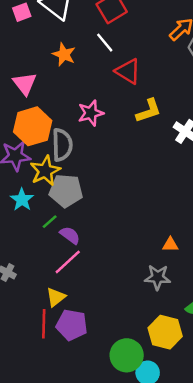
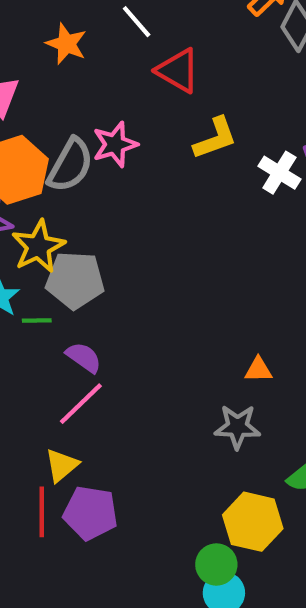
gray semicircle: (62, 145) -> (70, 165), moved, turned 32
green line: (50, 222) -> (37, 321), moved, turned 42
green circle: (127, 355) -> (216, 564), moved, size x0.7

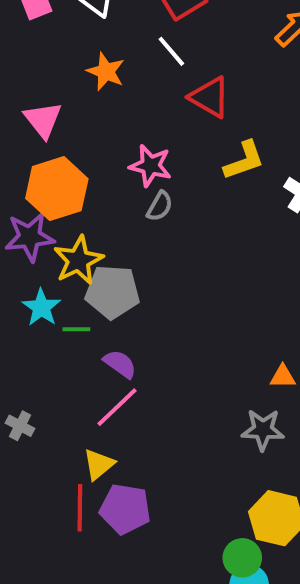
pink star: (115, 144) -> (150, 166), turned 30
gray semicircle: (70, 165) -> (160, 206), moved, size x0.6

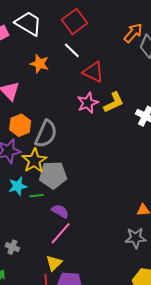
pink star: (150, 166) -> (88, 103), moved, turned -30
orange hexagon: (57, 189) -> (20, 125), size x0.7
gray semicircle: (160, 206) -> (46, 134), moved, size x1.8
cyan star: (41, 307) -> (18, 186), turned 30

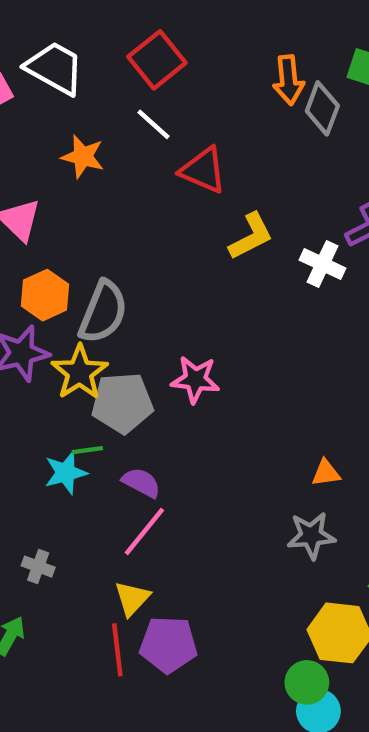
orange arrow: (133, 33) -> (288, 80), turned 135
pink star: (88, 103) -> (195, 379), moved, turned 30
cyan star: (18, 186) -> (66, 473), moved

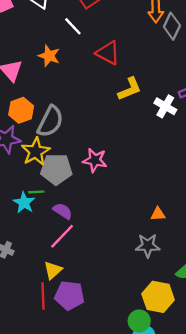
white line: (154, 124) -> (73, 26), moved
orange star: (83, 157) -> (49, 56), moved
cyan star: (66, 473) -> (24, 203), turned -30

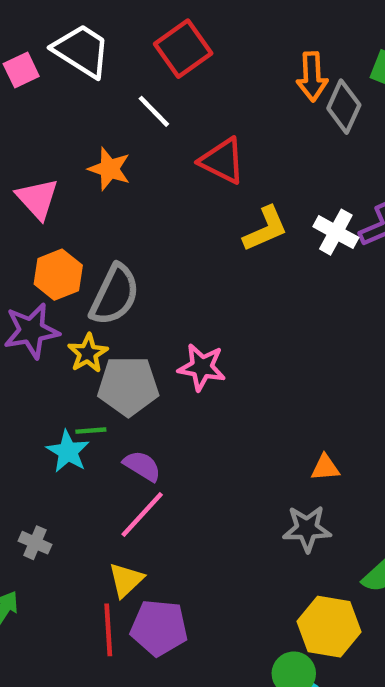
white cross: (165, 106) -> (336, 232), moved
yellow star: (36, 152) -> (88, 353), size x0.7

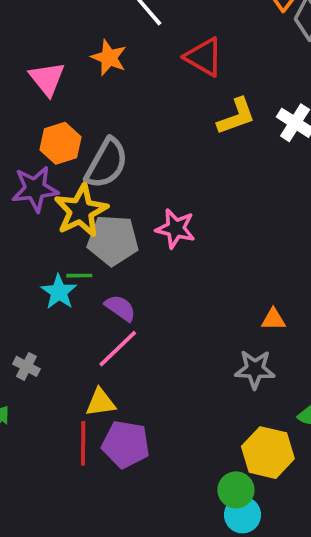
yellow star: (88, 353) -> (81, 211), size x1.6
yellow triangle: (126, 580) -> (101, 402), turned 32

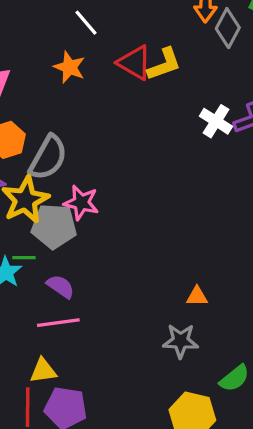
orange star: (109, 58) -> (70, 67), moved
yellow L-shape: (236, 116) -> (164, 64), moved
pink star: (176, 229) -> (81, 203), moved
pink line: (118, 349) -> (58, 323), turned 36

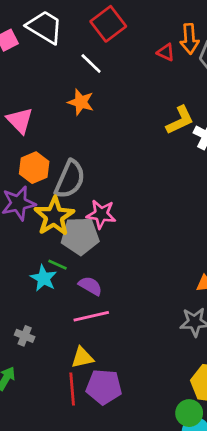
red triangle: (135, 63) -> (166, 52), moved, size x0.6
yellow L-shape: (164, 64) -> (180, 120), moved
green line: (24, 258) -> (58, 265), turned 30

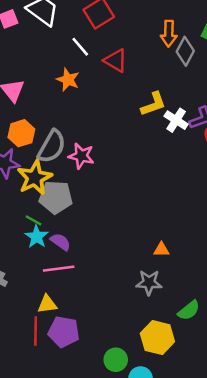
red triangle: (166, 52) -> (115, 61), moved, size x1.5
pink star: (101, 214) -> (81, 156), moved
cyan star: (44, 278) -> (37, 237), moved
green circle: (189, 413) -> (116, 360), moved

